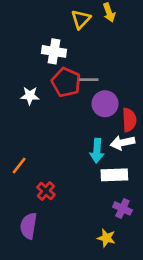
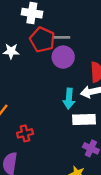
purple circle: (105, 104) -> (63, 57), moved
red cross: (46, 191) -> (25, 133), turned 35

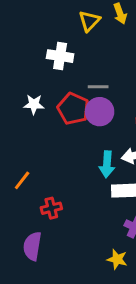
red pentagon: (42, 40) -> (73, 109), moved

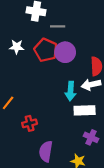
gray line: (98, 87) -> (58, 26), moved
purple semicircle: (32, 246) -> (46, 151), moved

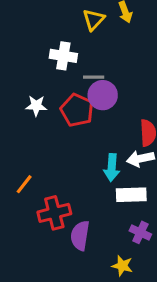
purple circle: (65, 52) -> (103, 95), moved
red cross: (30, 123) -> (54, 213), size x1.5
purple semicircle: (46, 151) -> (80, 236), moved

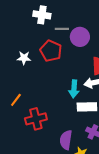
purple circle: (103, 95) -> (80, 37), moved
white star: (36, 106) -> (24, 58), moved
purple semicircle: (80, 236) -> (66, 140), moved

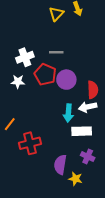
white cross: (42, 15) -> (25, 57), moved, turned -30
purple circle: (80, 37) -> (66, 80), moved

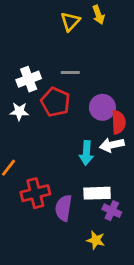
purple circle: (66, 80) -> (102, 107), moved
white rectangle: (82, 131) -> (97, 193), moved
purple semicircle: (60, 165) -> (64, 208), moved

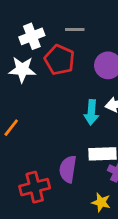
white star: (19, 111) -> (22, 70), size x1.4
red cross: (35, 193) -> (35, 187), moved

